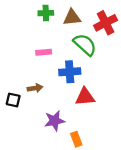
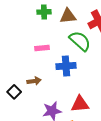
red triangle: (85, 97) -> (80, 104), moved
black square: (13, 100) -> (14, 92), turned 32

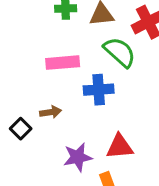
pink rectangle: (42, 48) -> (63, 63), size x1.5

